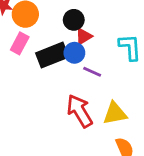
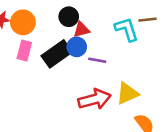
red triangle: (84, 36) -> (82, 30), turned 30
red arrow: (80, 111) -> (95, 99), turned 120

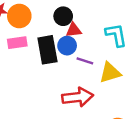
pink rectangle: (24, 51) -> (17, 43), turned 60
black rectangle: (57, 54) -> (47, 50), turned -72
yellow triangle: (127, 94) -> (110, 73), moved

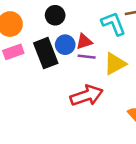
red triangle: (74, 30) -> (84, 42), moved

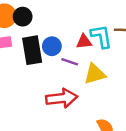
black circle: (55, 15) -> (23, 17), moved
red triangle: (84, 42) -> (84, 42), moved

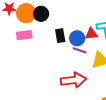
blue circle: (52, 46) -> (77, 38), moved
black rectangle: (32, 50) -> (60, 36), moved, size x0.6

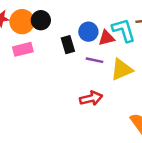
blue circle: (77, 38) -> (88, 32), moved
red arrow: (73, 80) -> (91, 98), size x0.7

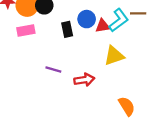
cyan L-shape: (124, 30) -> (119, 20), turned 65
purple line: (94, 60) -> (53, 69), moved

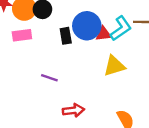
blue circle: (87, 19) -> (87, 26), size x1.5
red arrow: (84, 80) -> (74, 110), moved

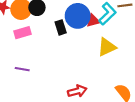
purple line: (49, 78) -> (22, 69), moved

